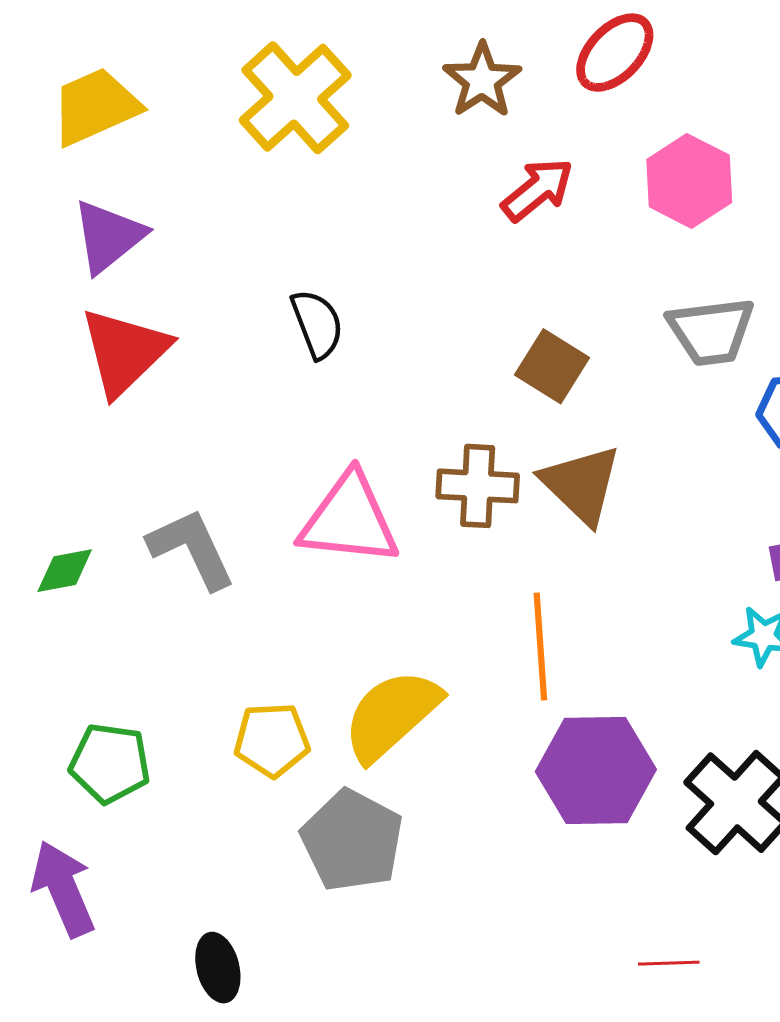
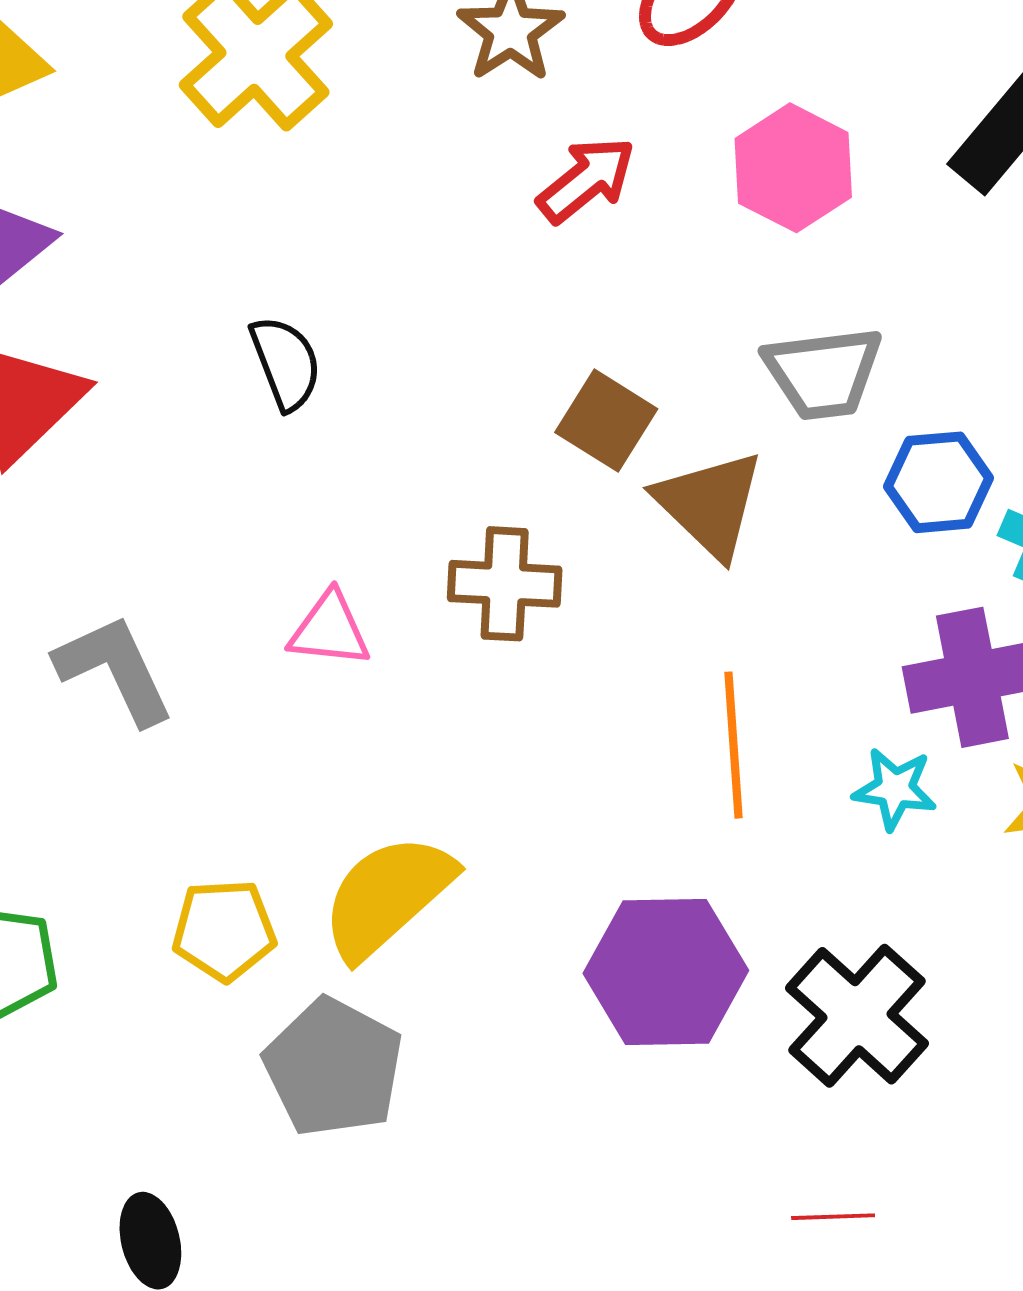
brown triangle: (581, 484) -> (710, 504), moved
pink triangle: (349, 520) -> (330, 630), size x0.6
orange line: (540, 646) -> (734, 745), moved
red line: (669, 963) -> (833, 1217), moved

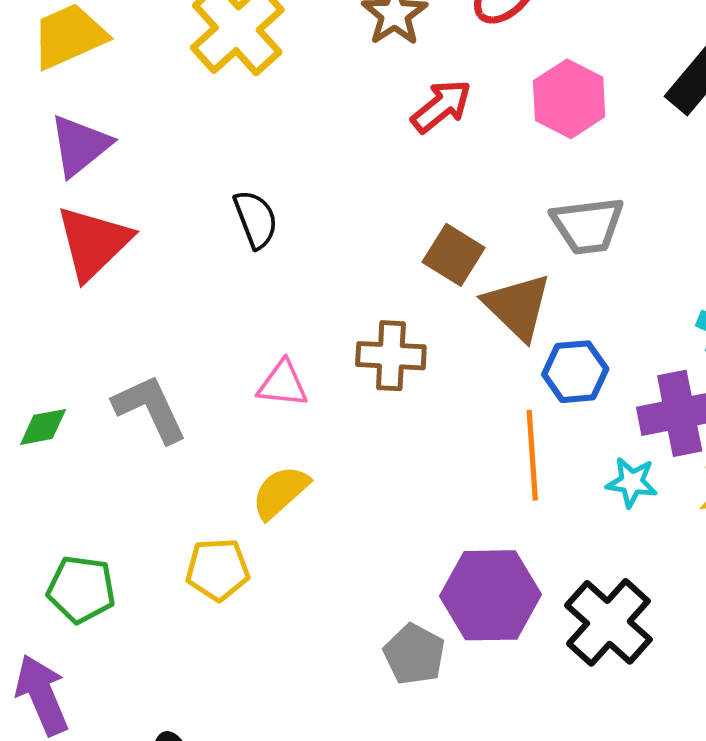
blue hexagon: (939, 482) -> (575, 372), moved
yellow semicircle: (387, 896) -> (280, 492), moved, size x0.7
gray pentagon: (334, 1067) -> (414, 654), moved, size x0.7

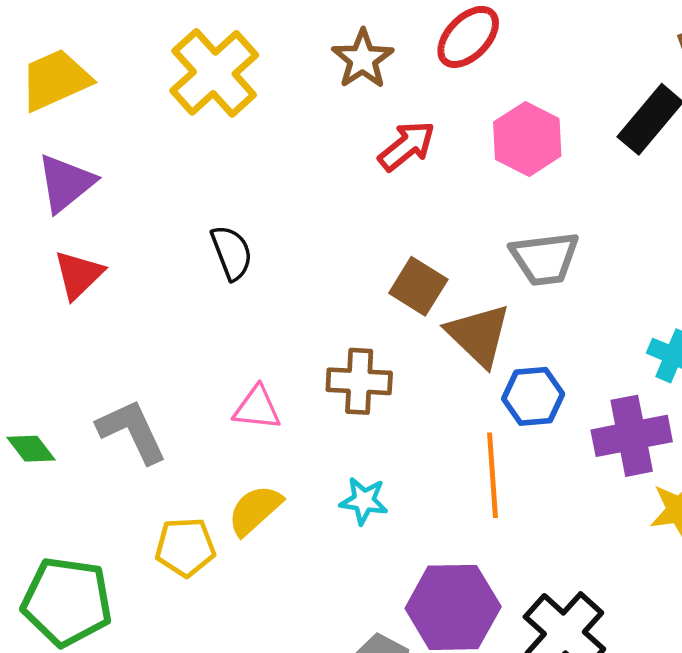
red triangle: (93, 243) -> (79, 275), size x0.7
green diamond: (43, 427) -> (31, 449), turned 63
cyan star: (632, 482) -> (364, 501), moved
yellow pentagon: (218, 570) -> (185, 547), moved
green pentagon: (81, 589) -> (67, 602), size x1.4

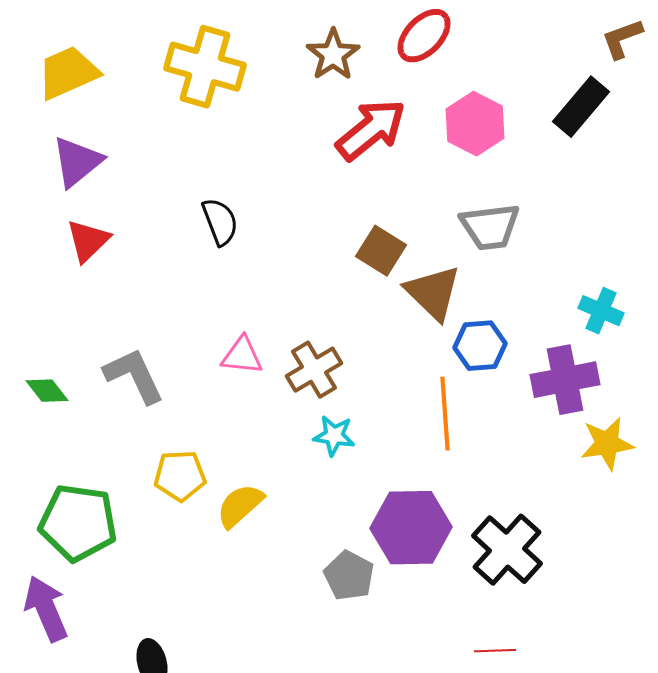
yellow cross: (214, 73) -> (205, 67), turned -32
red arrow: (407, 146) -> (371, 130), size x1.4
brown cross: (359, 381) -> (314, 370), moved, turned -34
yellow semicircle: (255, 510) -> (240, 506), moved

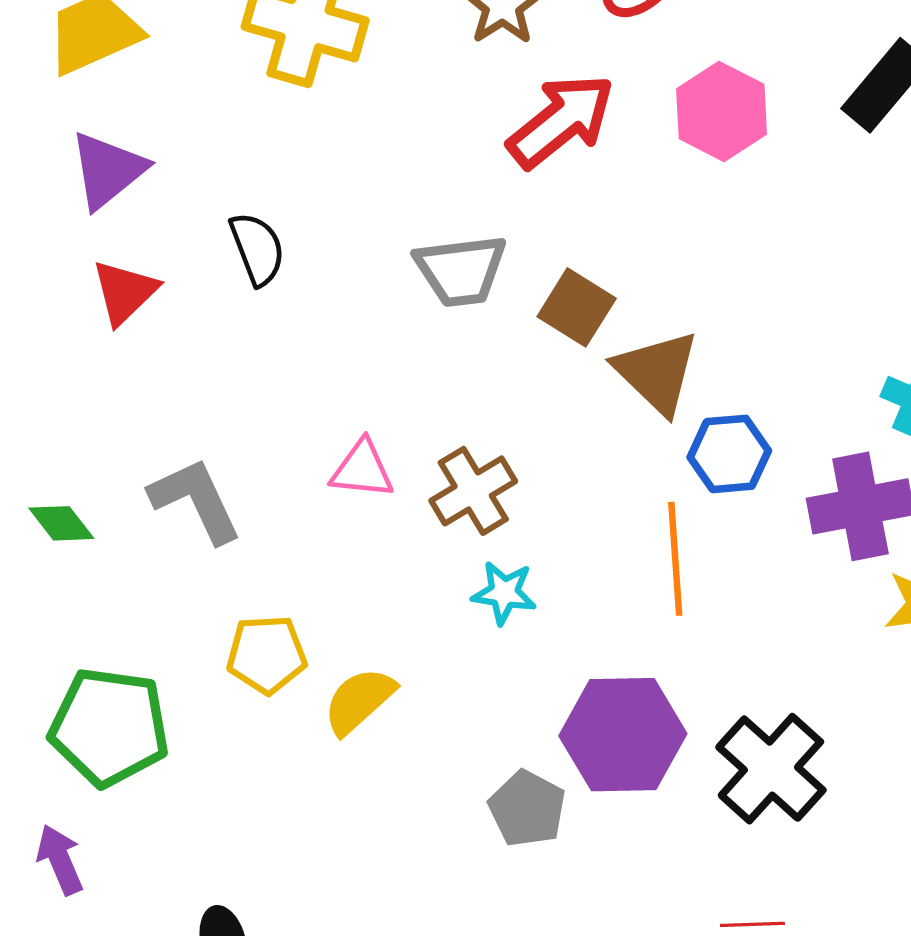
black semicircle: (220, 222) -> (257, 249), moved
gray trapezoid: (490, 227) -> (461, 270), moved
purple arrow: (46, 609) -> (60, 860), size x0.7

